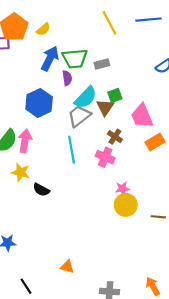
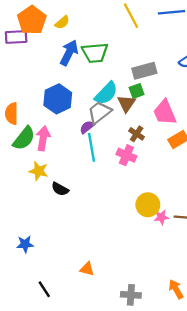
gray rectangle: (102, 64) -> (144, 71), moved, size x1.5
purple semicircle: (67, 78) -> (87, 127), moved, turned -120
pink star: (122, 189) -> (161, 217), moved

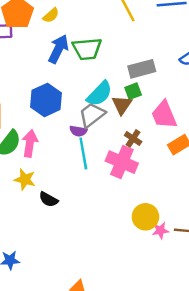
purple semicircle: (87, 127) -> (78, 131), turned -133
pink cross: (126, 155) -> (122, 162), size x1.4

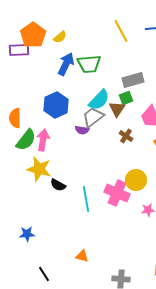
cyan line: (83, 153) -> (86, 199), moved
pink cross: (122, 162) -> (117, 193), moved
yellow star: (25, 180) -> (39, 169), size x1.4
yellow circle: (145, 217) -> (136, 180), moved

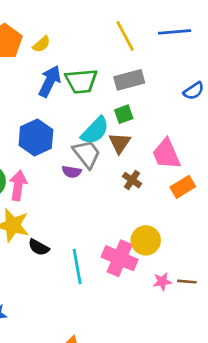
gray rectangle: (133, 80) -> (129, 80), moved
green square: (126, 98) -> (124, 114), moved
gray trapezoid: (93, 117) -> (87, 154), turned 90

